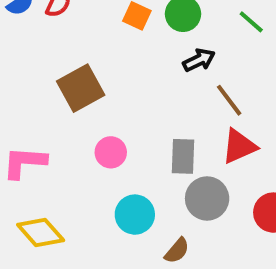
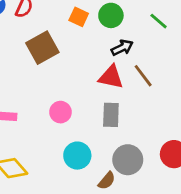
brown square: (81, 88) -> (42, 48), moved
red triangle: (239, 146) -> (111, 77), moved, turned 36
gray circle: (207, 198) -> (128, 160), moved

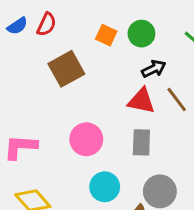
pink circle: (60, 112) -> (86, 139), size x1.4

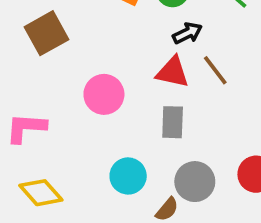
brown square: (66, 69) -> (46, 33), moved
pink circle: (86, 139) -> (104, 94), moved

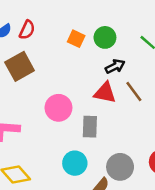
gray rectangle: (173, 122) -> (90, 127), moved

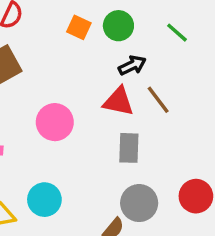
gray rectangle: (90, 127) -> (129, 148), moved
cyan circle: (75, 163) -> (44, 200), moved

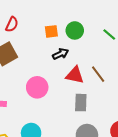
orange square: (79, 27) -> (51, 31), turned -32
black arrow: (132, 65) -> (61, 54), moved

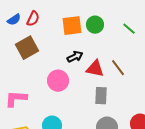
orange square: (51, 31) -> (72, 26), size x1.5
black arrow: (61, 54) -> (75, 57), moved

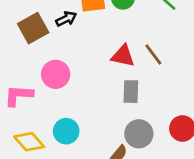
black arrow: (75, 57) -> (66, 19), moved
pink circle: (58, 81) -> (56, 74), moved

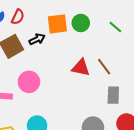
gray rectangle: (131, 92) -> (113, 95), moved

